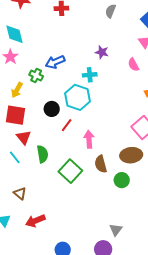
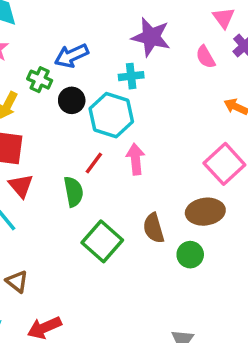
purple star: (102, 52) -> (151, 37), size x1.6
black circle: (52, 109) -> (72, 100), moved
pink arrow: (89, 139) -> (136, 159), moved
green semicircle: (42, 154) -> (73, 192), moved

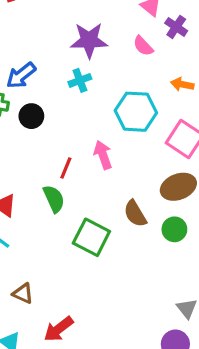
cyan hexagon: (111, 115) -> (136, 112), moved

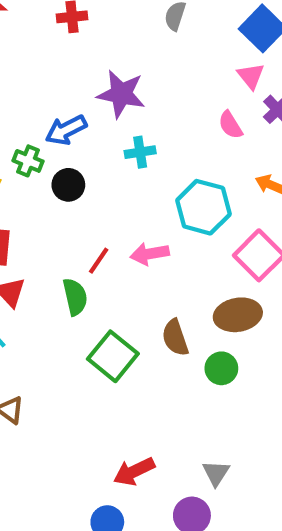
purple star: (89, 40) -> (121, 94), moved
pink arrow: (103, 155) -> (150, 254), turned -92
red arrow: (59, 329) -> (134, 471), moved

